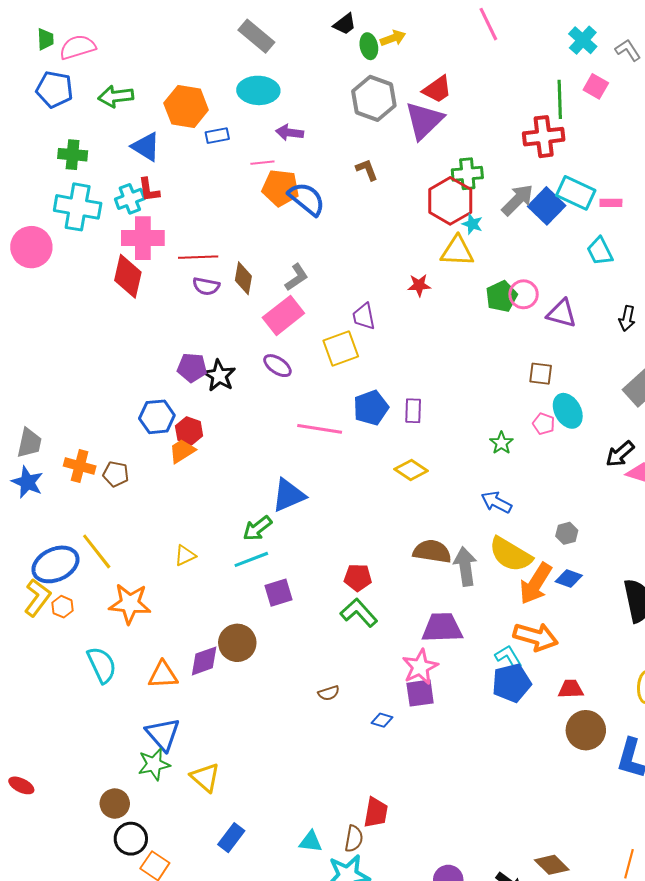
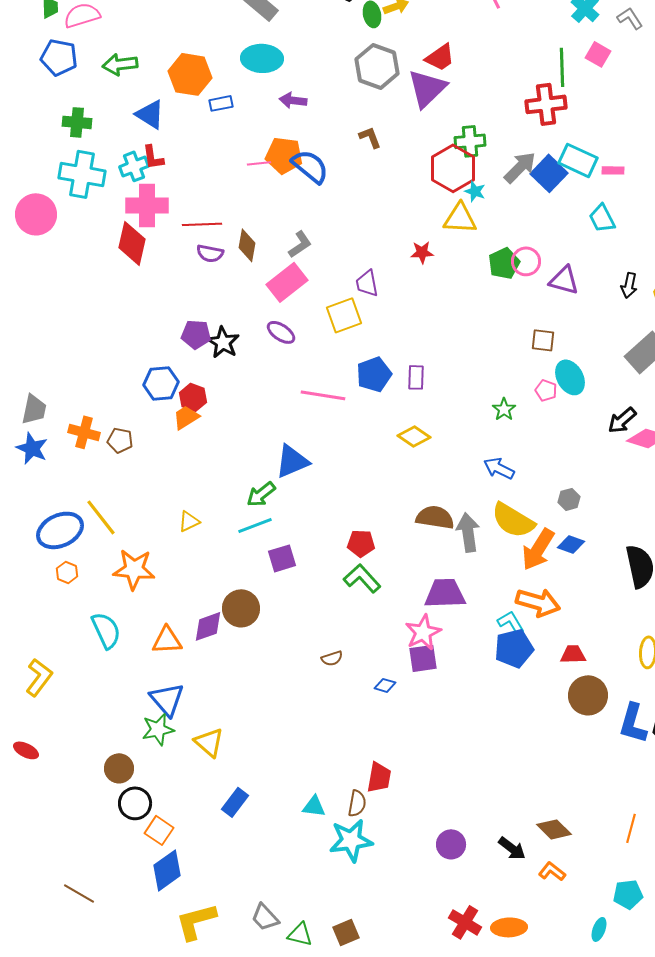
pink line: (262, 163) -> (259, 163), moved
yellow L-shape: (37, 598) -> (39, 677), moved

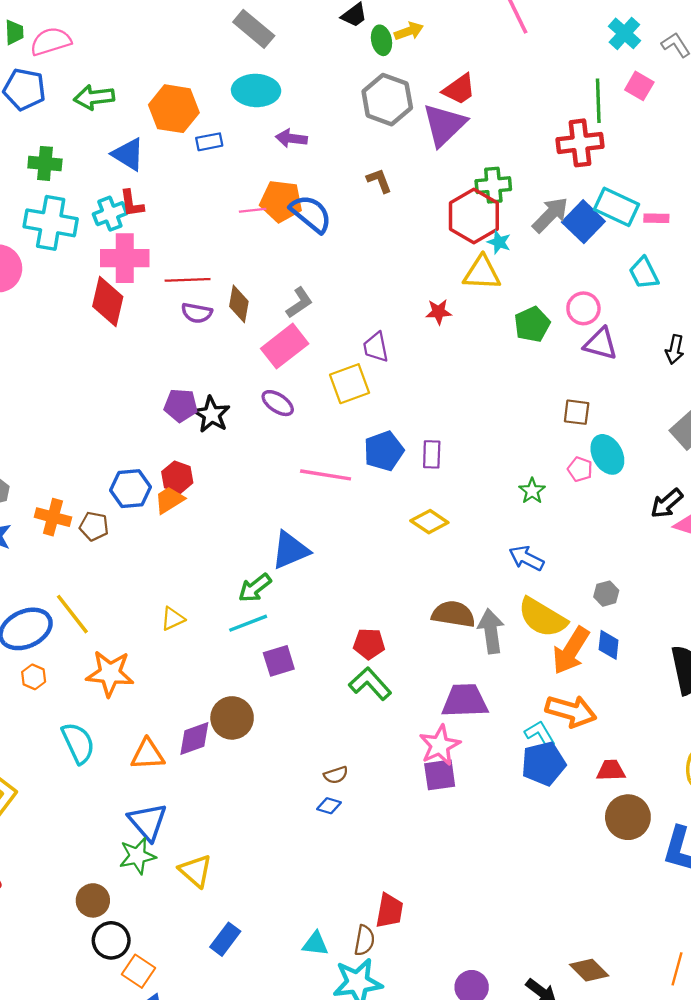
pink circle: (526, 261) -> (583, 308), moved
blue hexagon: (161, 383) -> (131, 489), moved
blue diamond: (571, 544) -> (609, 645), turned 76
blue diamond: (385, 685) -> (329, 806), moved

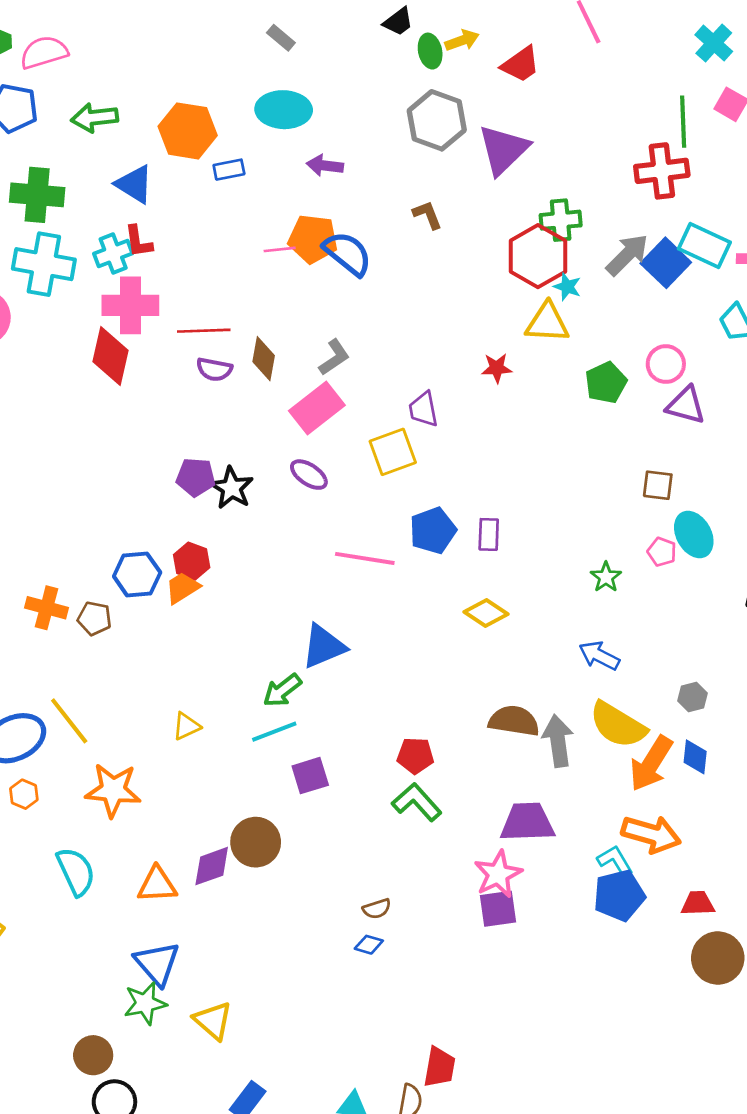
gray rectangle: (254, 29) -> (281, 38), size x0.6
red trapezoid: (459, 89) -> (521, 64), moved
green cross: (45, 163) -> (37, 195), size x1.4

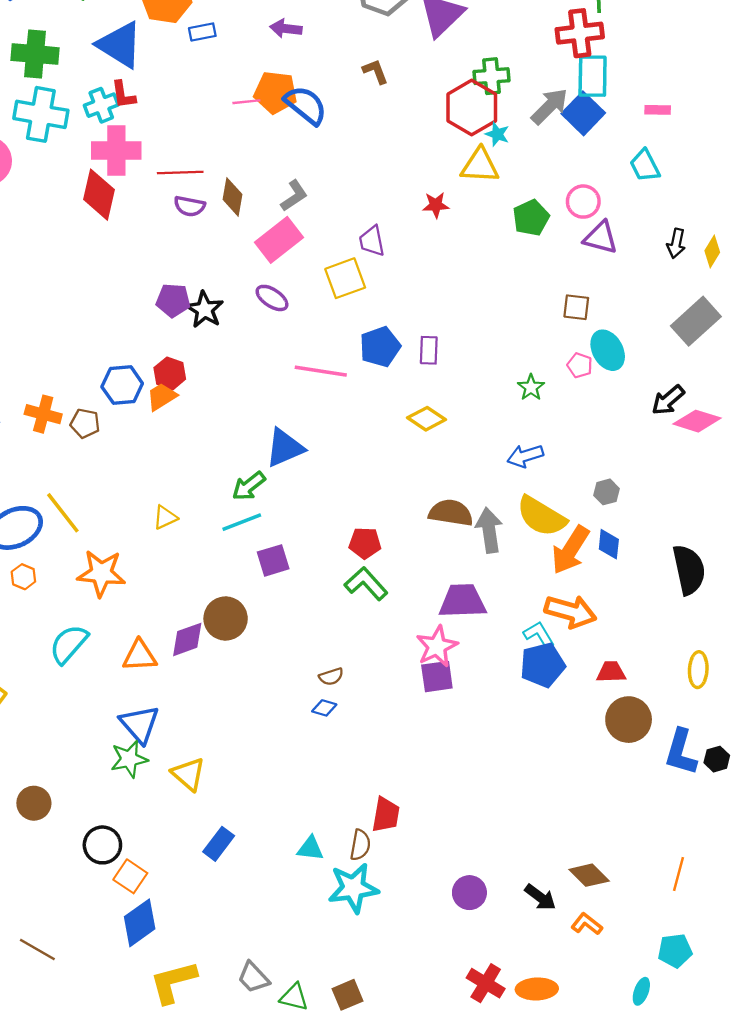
blue triangle: (134, 184) -> (120, 45), size x1.4
cyan rectangle: (704, 245) -> (593, 76), moved, turned 66
blue arrow: (599, 656) -> (525, 456), turned -44
cyan semicircle: (76, 871) -> (69, 644), turned -114
brown circle: (93, 1055) -> (34, 803), moved

